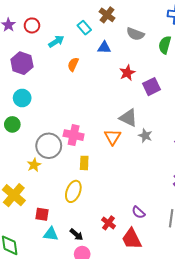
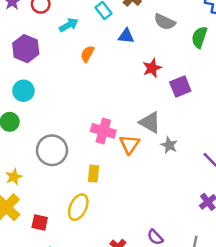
pink cross: (74, 135) -> (103, 131), moved
yellow star: (34, 165) -> (14, 177), moved
red square: (42, 214) -> (40, 223), moved

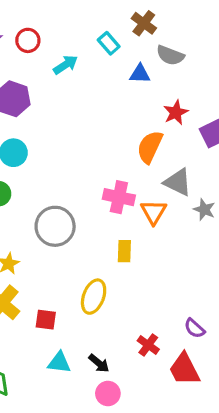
gray semicircle: (165, 22) -> (170, 55), moved
orange semicircle: (87, 54) -> (150, 147), moved, size x1.5
yellow rectangle: (93, 174) -> (124, 251), moved

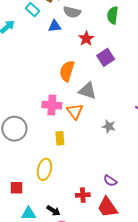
red star: (176, 112) -> (86, 38), moved
gray star: (204, 210) -> (109, 126), moved
red cross: (148, 345) -> (83, 195), turned -32

